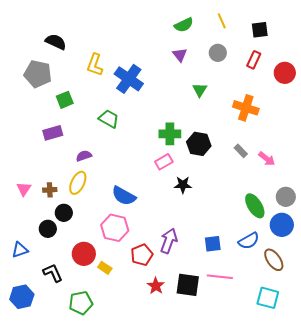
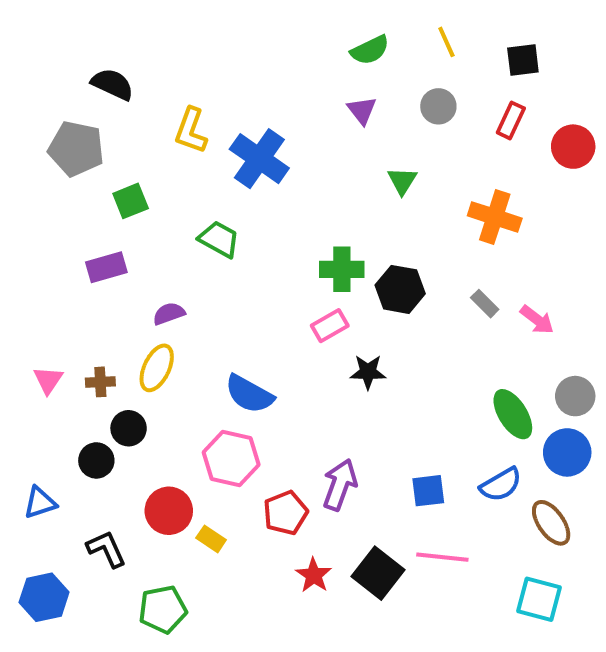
black square: (188, 285) -> (378, 573), turned 30

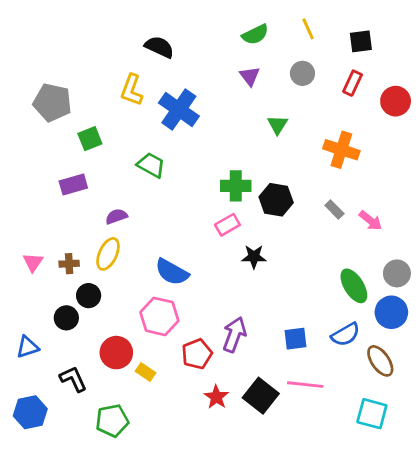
black semicircle: (112, 84) -> (159, 47), moved

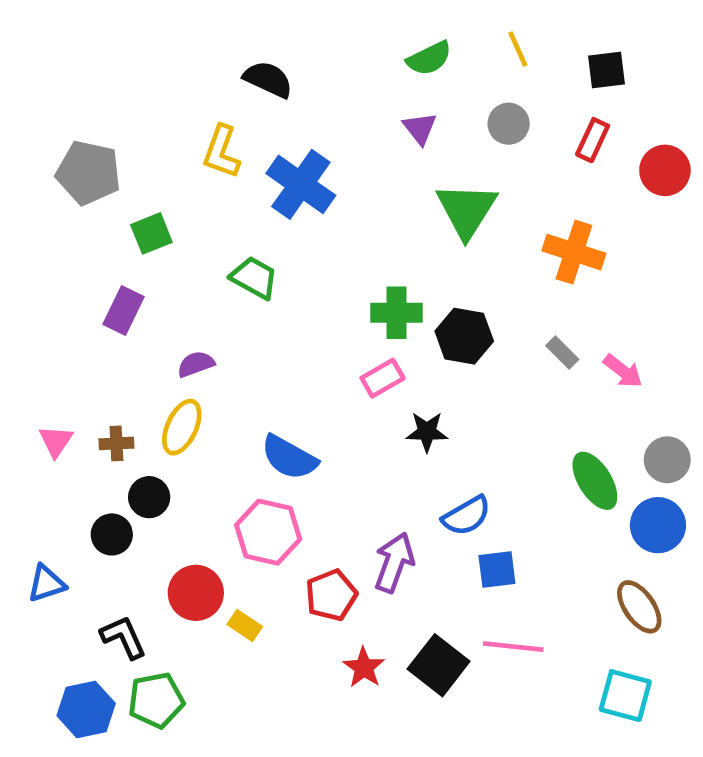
green triangle: (277, 125) -> (467, 210), size x1.8
purple rectangle: (73, 184) -> (123, 310), turned -48
blue semicircle: (346, 335) -> (467, 516), moved
blue hexagon: (30, 412) -> (86, 710), moved
green pentagon: (112, 421) -> (156, 700), moved

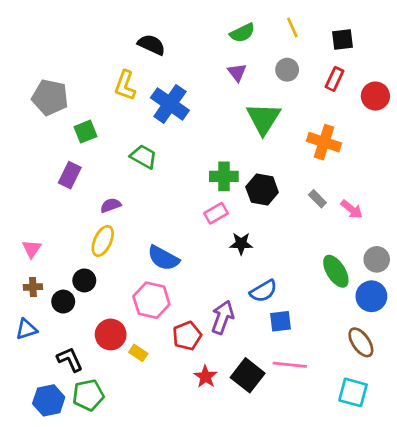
brown cross: (116, 443) -> (33, 287), moved

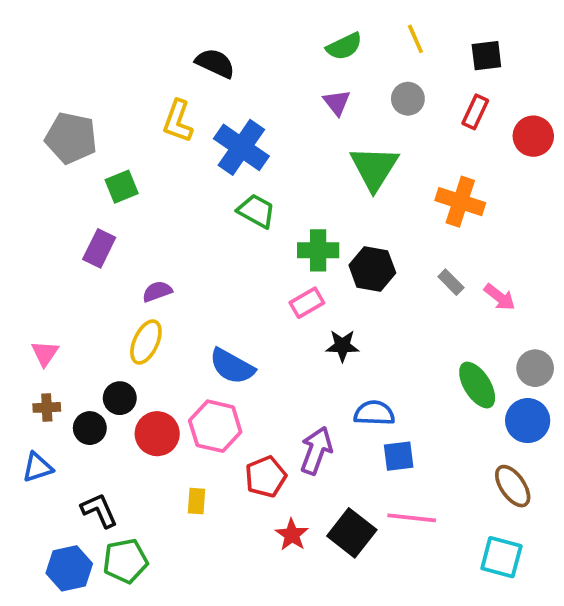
green trapezoid: (144, 157) -> (256, 211), moved
blue semicircle: (263, 291) -> (374, 413), turned -148
red circle: (111, 334) -> (157, 434), moved
yellow rectangle: (138, 353) -> (196, 501), turned 60

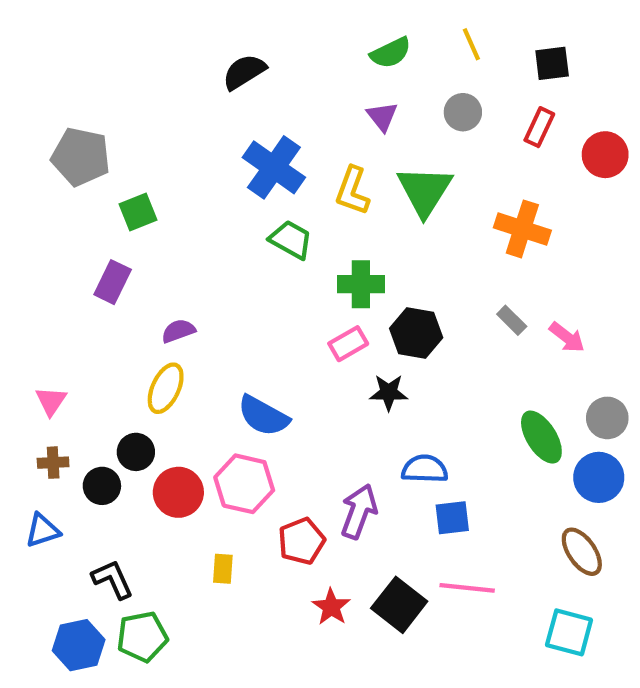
black semicircle: (215, 63) -> (244, 72), turned -57
yellow L-shape: (178, 121) -> (352, 191), moved
black hexagon: (372, 269) -> (416, 333), moved

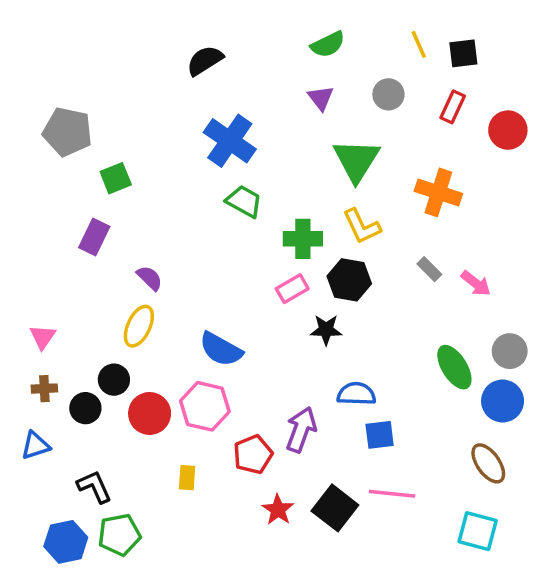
yellow line: (471, 44) -> (419, 44), moved
yellow L-shape: (352, 191) -> (362, 226), moved, turned -45
purple semicircle: (178, 331) -> (150, 278), turned 64

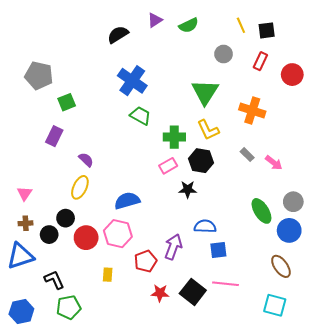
purple triangle: (321, 98) -> (155, 20), moved, turned 35
blue semicircle: (221, 349) -> (127, 201), turned 135
blue triangle: (35, 446) -> (20, 256), size x1.6
red star: (278, 510) -> (160, 293), turned -30
blue hexagon: (66, 542) -> (21, 311), moved

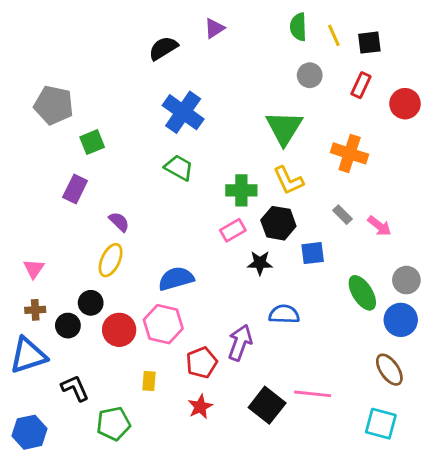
green semicircle: (189, 25) -> (298, 27), moved, turned 114
green trapezoid: (140, 116) -> (179, 168), moved
blue square: (218, 250) -> (313, 253), moved
red star: (160, 293) -> (200, 407), moved, turned -30
green pentagon: (69, 307) -> (113, 424), moved

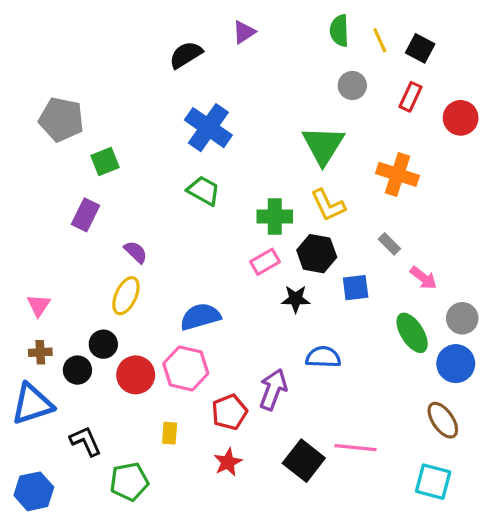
black square: (369, 43) -> (420, 48), turned 35
pink arrow: (379, 226) -> (423, 278), moved

